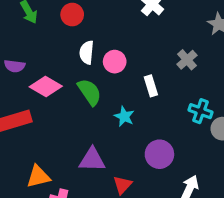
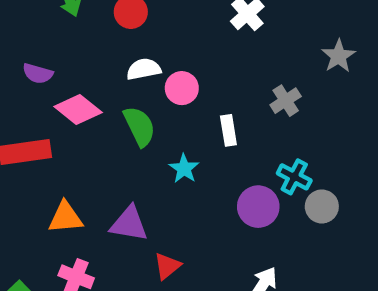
white semicircle: (87, 52) -> (144, 69), turned 65
purple circle: (159, 154) -> (258, 207), moved
orange triangle: (38, 177) -> (65, 218), moved

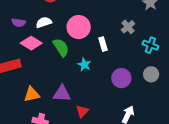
white semicircle: (144, 69) -> (44, 22), moved
purple semicircle: (38, 74) -> (19, 23), moved
pink circle: (182, 88) -> (79, 27), size x1.5
cyan cross: (294, 177) -> (150, 45), moved

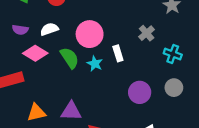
cyan star: (84, 65) -> (95, 64), moved

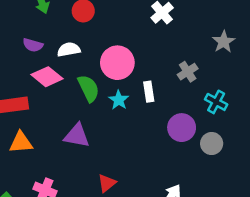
purple circle: (140, 92) -> (182, 128), moved
purple triangle: (71, 111) -> (77, 136), moved
orange triangle: (36, 113) -> (21, 143), moved

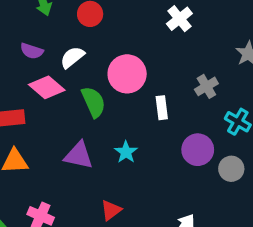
white semicircle: (69, 50) -> (72, 57), turned -30
cyan star: (119, 100) -> (126, 152), moved

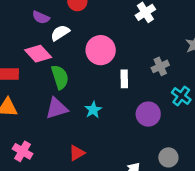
purple semicircle: (32, 51) -> (41, 17), moved
green semicircle: (93, 102) -> (60, 77), moved
purple triangle: (79, 155) -> (57, 108), turned -35
gray circle: (231, 169) -> (168, 157), moved

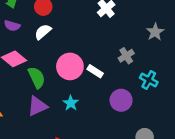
white semicircle: (60, 33) -> (43, 32), moved
pink circle: (101, 50) -> (70, 66), moved
white rectangle: (124, 79) -> (95, 71), turned -49

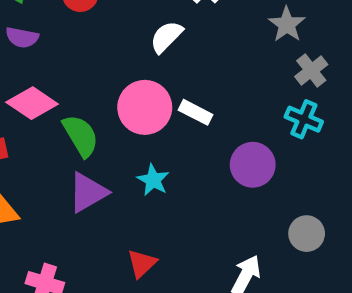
white semicircle: (43, 32) -> (166, 37), moved
gray star: (155, 32) -> (287, 24), moved
gray cross: (126, 56) -> (311, 70), moved

